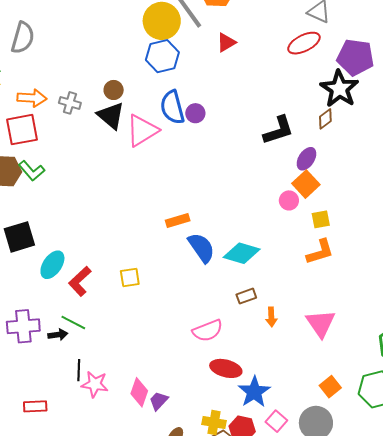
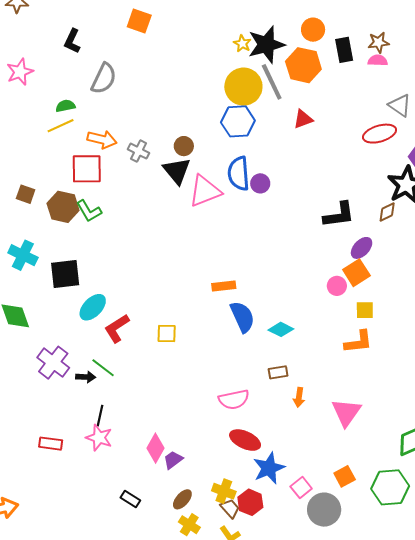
cyan diamond: (242, 253) -> (281, 329), size x0.7
purple cross: (23, 326) -> (53, 363), turned 32
pink star: (95, 384) -> (99, 438), moved
pink square: (276, 421) -> (301, 487), moved

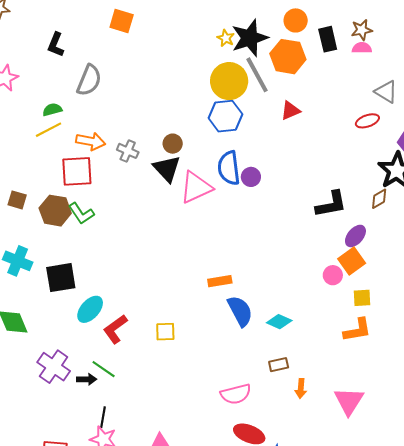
red ellipse: (380, 134) -> (367, 121), size x0.7

